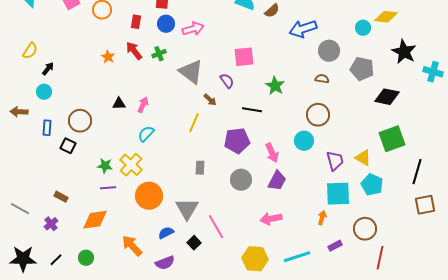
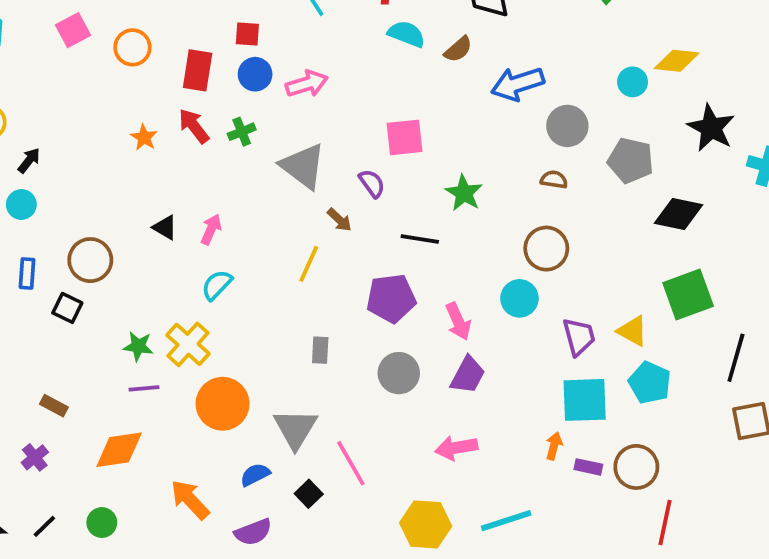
red rectangle: (136, 22) -> (198, 70), size x1.5
black triangle: (119, 104) -> (165, 227), turned 32
purple rectangle: (335, 246) -> (588, 467), moved, turned 40

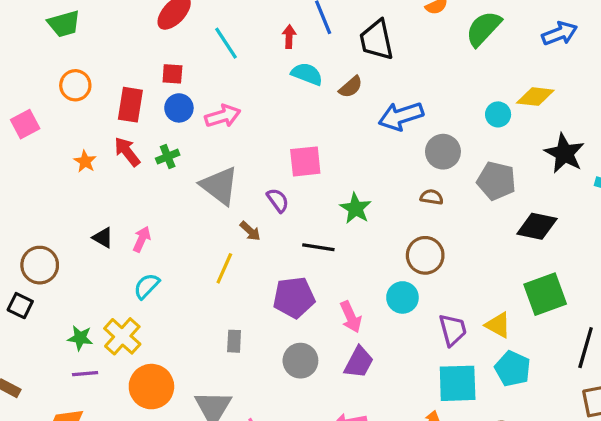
pink square: (73, 30) -> (25, 124), moved

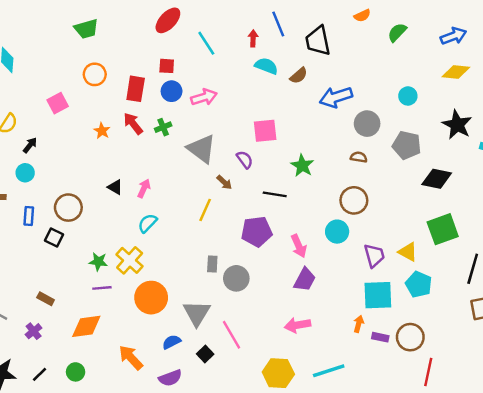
green semicircle: (483, 29) -> (397, 32), size x0.7
yellow diamond: (535, 97) -> (456, 72), moved
gray circle: (300, 361) -> (236, 278), moved

